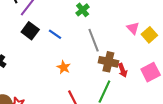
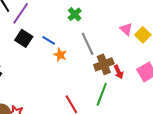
brown cross: (108, 62) -> (104, 64), turned -30
orange star: (64, 67) -> (60, 55), moved

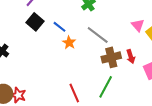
gray line: (88, 44) -> (98, 35), turned -35
red arrow: (119, 72) -> (131, 56), moved

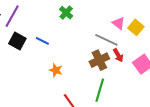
gray line: (98, 35) -> (106, 40), moved
orange star: (69, 43) -> (56, 70), moved

